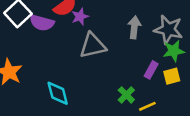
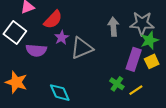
purple star: (80, 17) -> (62, 38), moved
purple semicircle: (42, 23) -> (36, 50), moved
purple rectangle: (151, 70) -> (134, 59), size x1.5

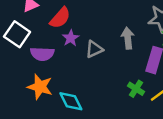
gray arrow: (113, 27) -> (128, 38), moved
gray triangle: (82, 48) -> (94, 49), size x0.7
orange star: (16, 82) -> (40, 87), moved

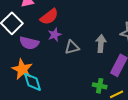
green cross: (136, 89) -> (100, 86), turned -32
cyan diamond: (71, 101) -> (32, 82), moved

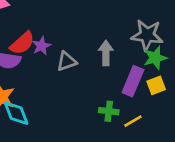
red semicircle: (49, 17) -> (22, 43), moved

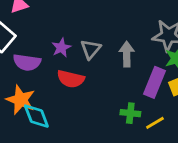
red semicircle: (22, 43) -> (71, 79), moved, turned 56
gray triangle: (67, 61) -> (91, 49), moved, turned -30

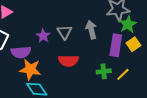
red semicircle: (71, 79) -> (68, 61), moved
orange star: (21, 100) -> (30, 69), moved

